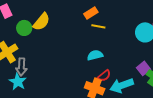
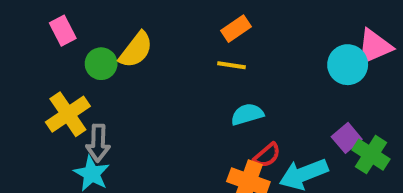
yellow line: (98, 26) -> (231, 65), moved

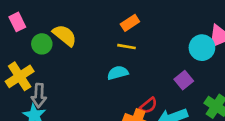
yellow semicircle: (136, 50) -> (65, 35), turned -90
cyan semicircle: (247, 114) -> (118, 73), moved
purple square: (347, 138) -> (184, 80), moved

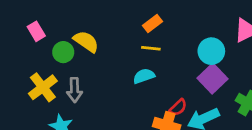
cyan circle: (202, 48) -> (211, 51), moved
purple square: (184, 80) -> (213, 79), size x1.5
gray arrow: (39, 95) -> (74, 90), moved

